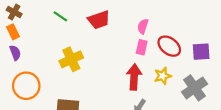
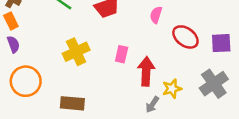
pink rectangle: (142, 47) -> (122, 54), moved
yellow star: (163, 76) -> (172, 89), moved

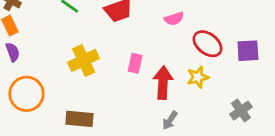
pink semicircle: (156, 15) -> (174, 19), turned -126
gray cross: (214, 84) -> (241, 111), moved, size x0.7
yellow star: (172, 89) -> (198, 77), moved

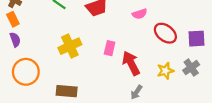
yellow star: (198, 77) -> (165, 71), moved
red arrow: (163, 83) -> (131, 63), turned -30
gray cross: (241, 111) -> (191, 68), moved

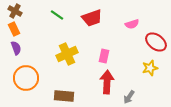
red arrow: (131, 63) -> (107, 82), moved, turned 30
yellow star: (165, 71) -> (150, 68), moved

